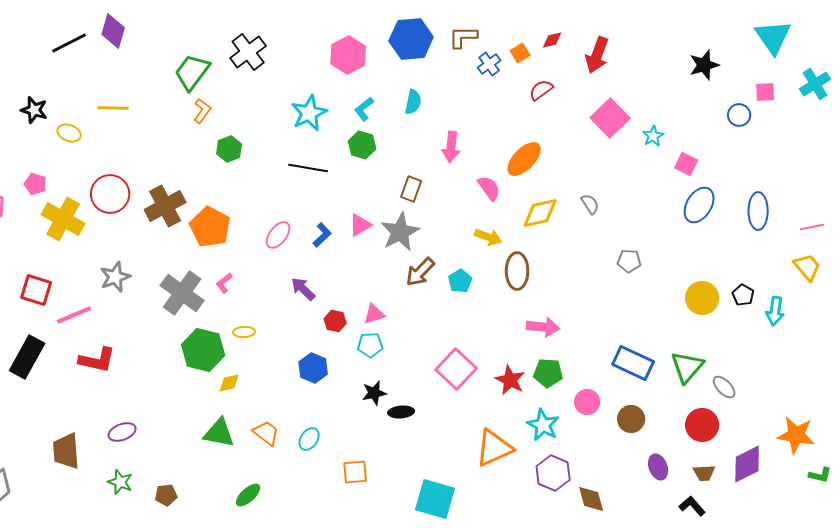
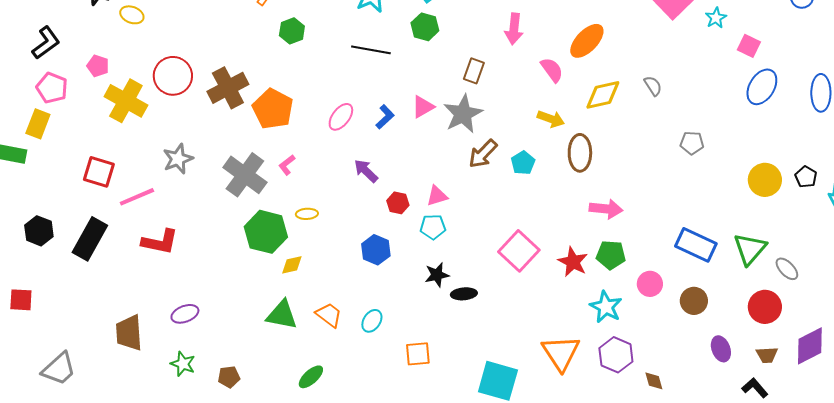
orange triangle: (494, 448) -> (561, 353), moved, turned -39
brown diamond: (591, 499) -> (654, 381), size x0.7

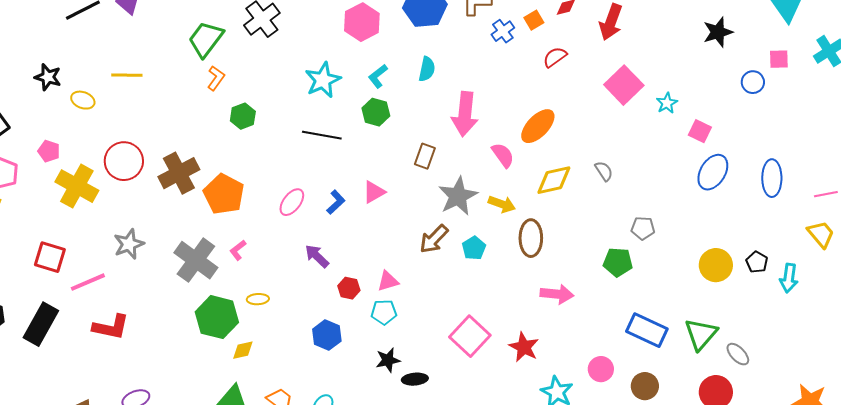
pink arrow: (514, 29) -> (465, 114), size x1.4
gray star: (463, 114) -> (458, 196), moved
green pentagon: (611, 255) -> (618, 262), moved

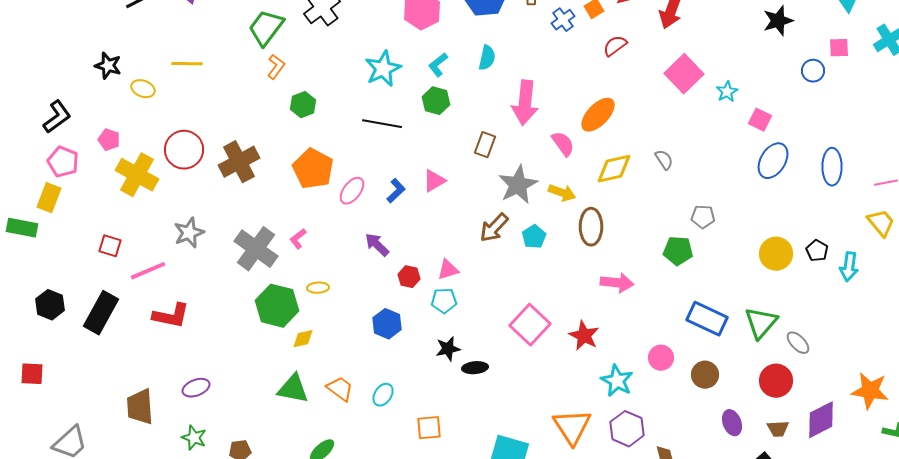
orange pentagon: (224, 194) -> (313, 169), moved
red square: (50, 257) -> (110, 246), size x0.7

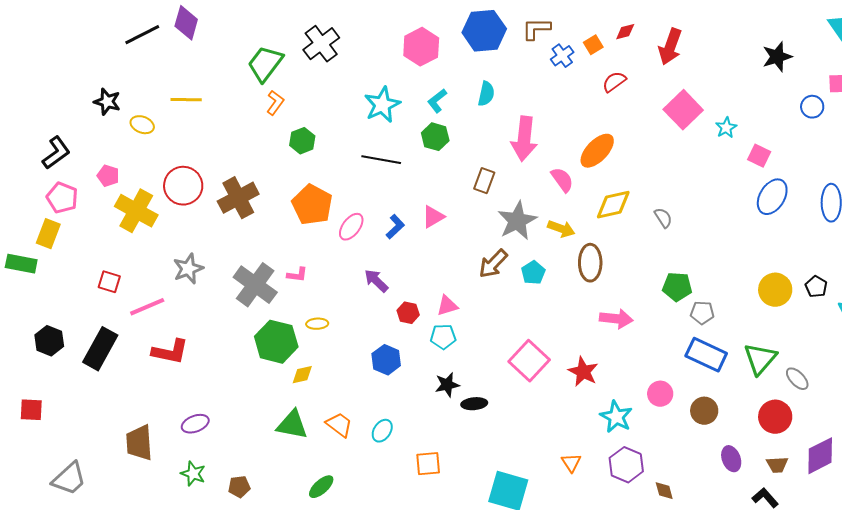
gray semicircle: (664, 160) -> (663, 218), moved
gray pentagon: (703, 217) -> (702, 313), moved
pink L-shape: (298, 239) -> (297, 275), turned -135
orange triangle: (572, 427) -> (571, 463), size x0.5

